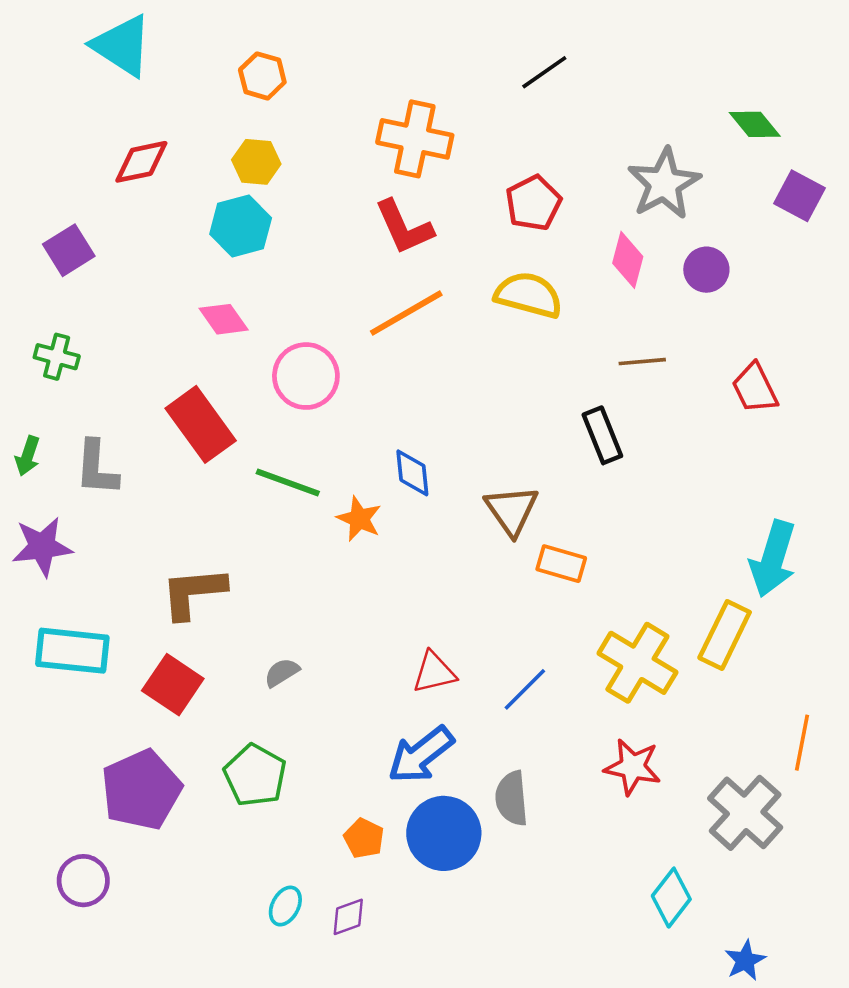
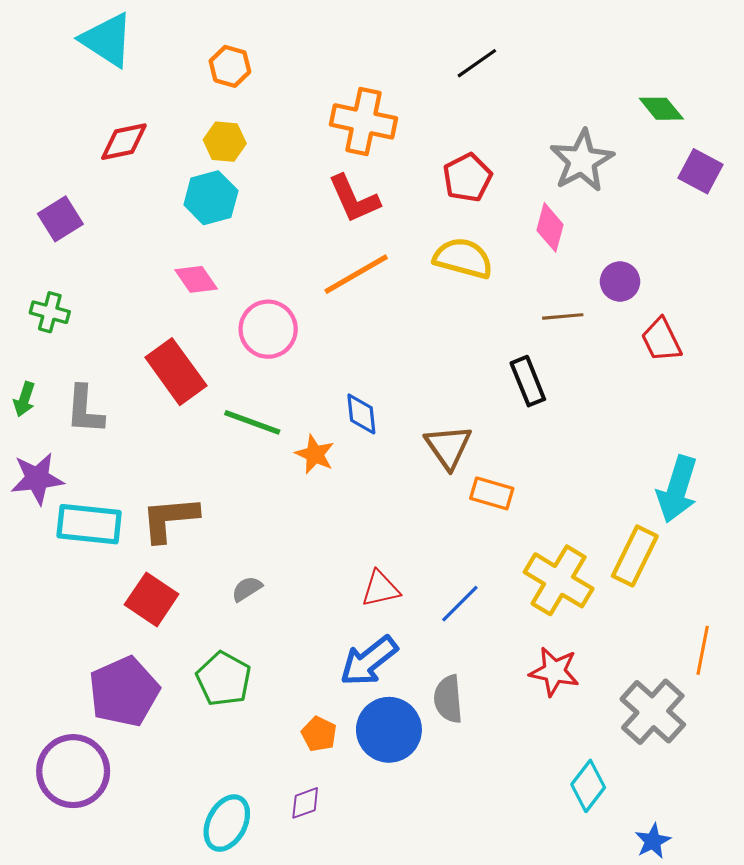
purple circle: (706, 270) -> (620, 281), moved
cyan rectangle: (72, 651) -> (89, 524), moved
purple circle: (83, 881) -> (73, 771), size x1.6
cyan ellipse: (285, 906) -> (227, 823), moved, size x1.6

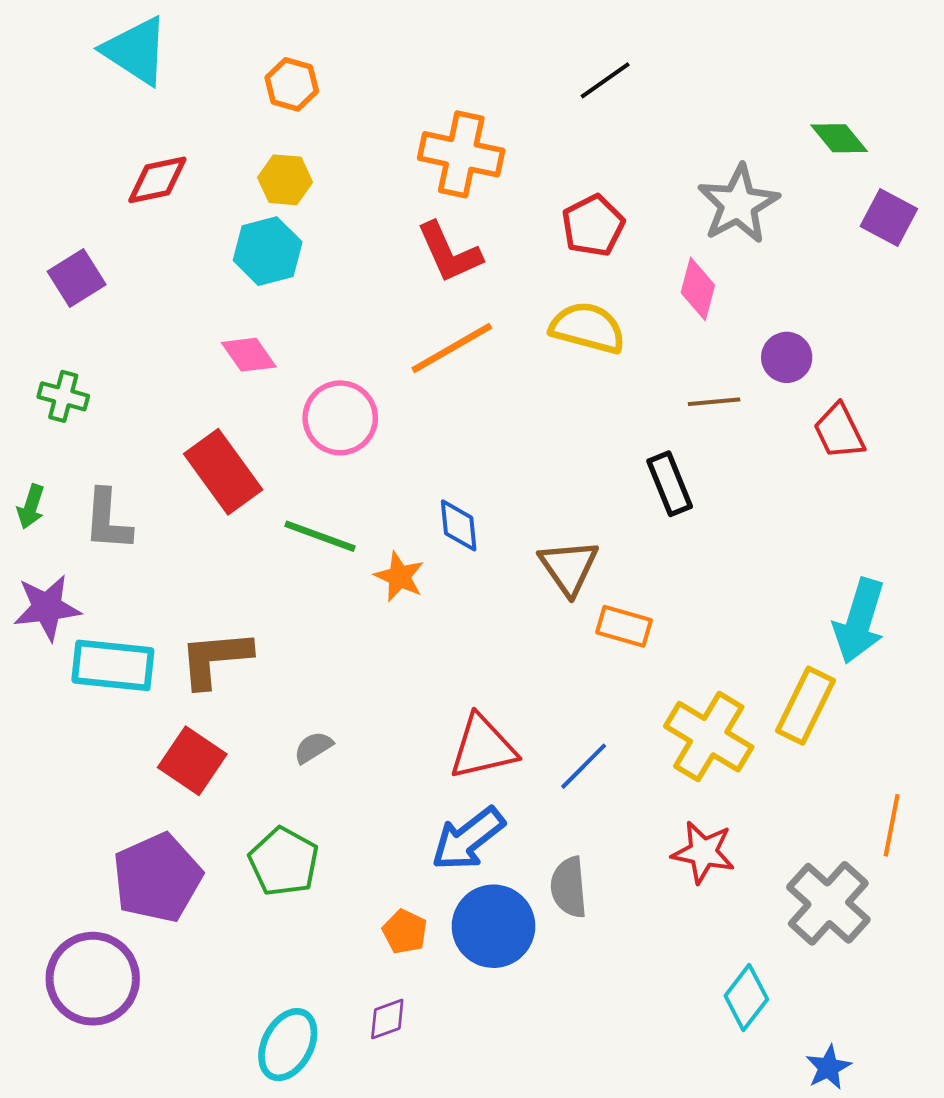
red triangle: (380, 589) -> (483, 747), size x1.4

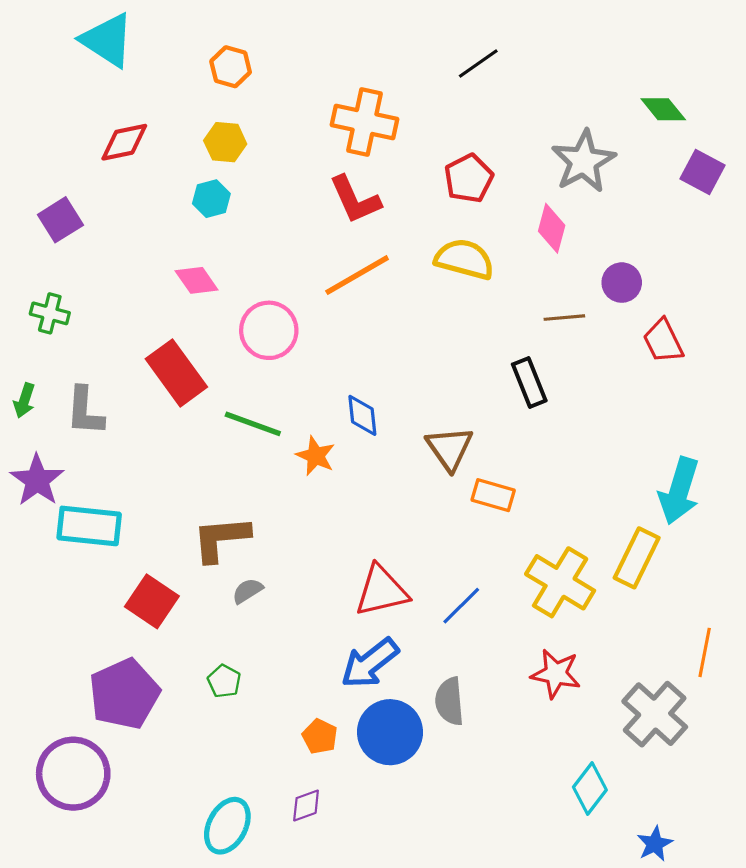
cyan hexagon: (268, 251) -> (211, 199), size x0.7
purple star: (47, 607) -> (37, 480), turned -30
brown L-shape: (215, 659) -> (221, 539), moved
green pentagon: (284, 862) -> (224, 681), size x0.6

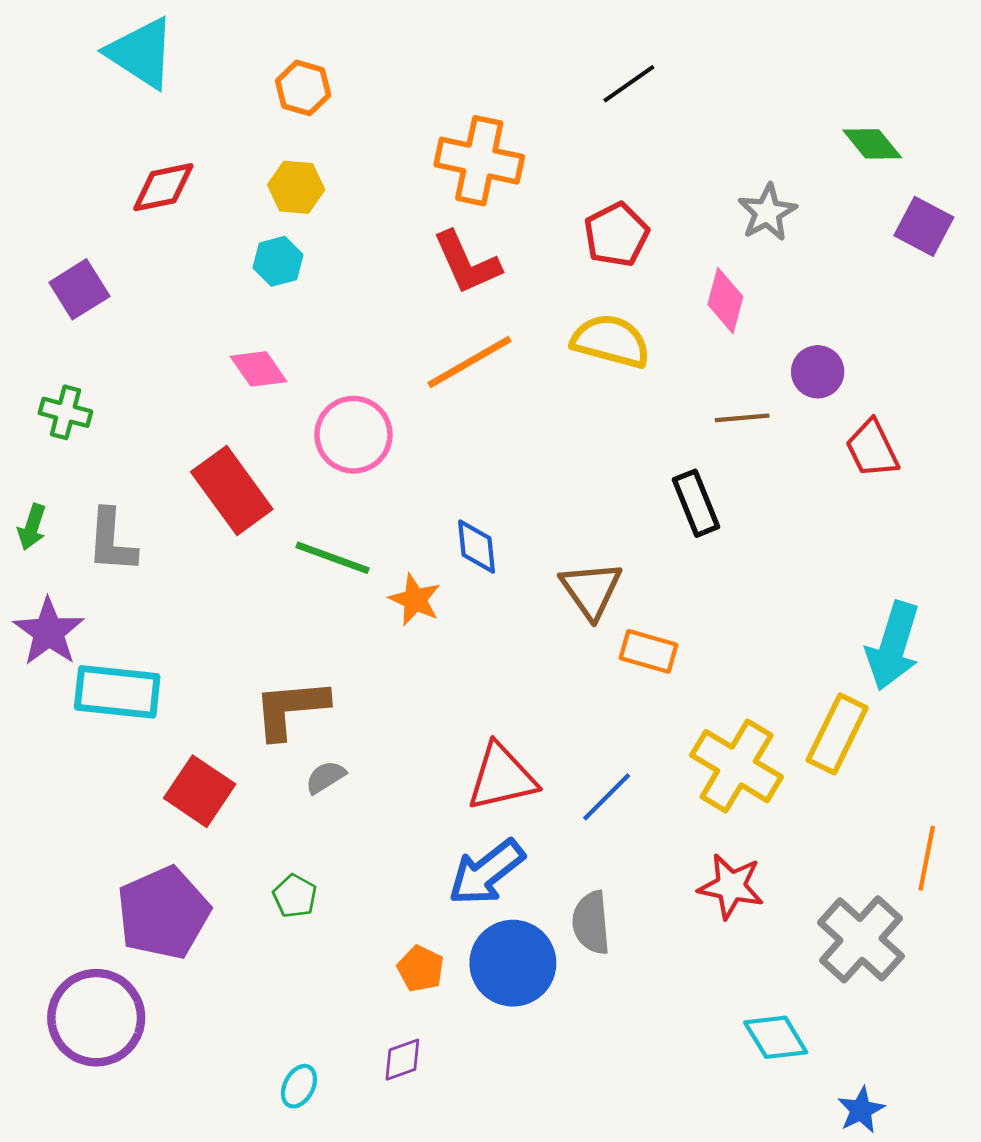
gray star: (583, 161) -> (767, 212), size x0.7
cyan diamond: (590, 789) -> (776, 1037), turned -69
cyan ellipse: (227, 826) -> (299, 1086), size x0.6

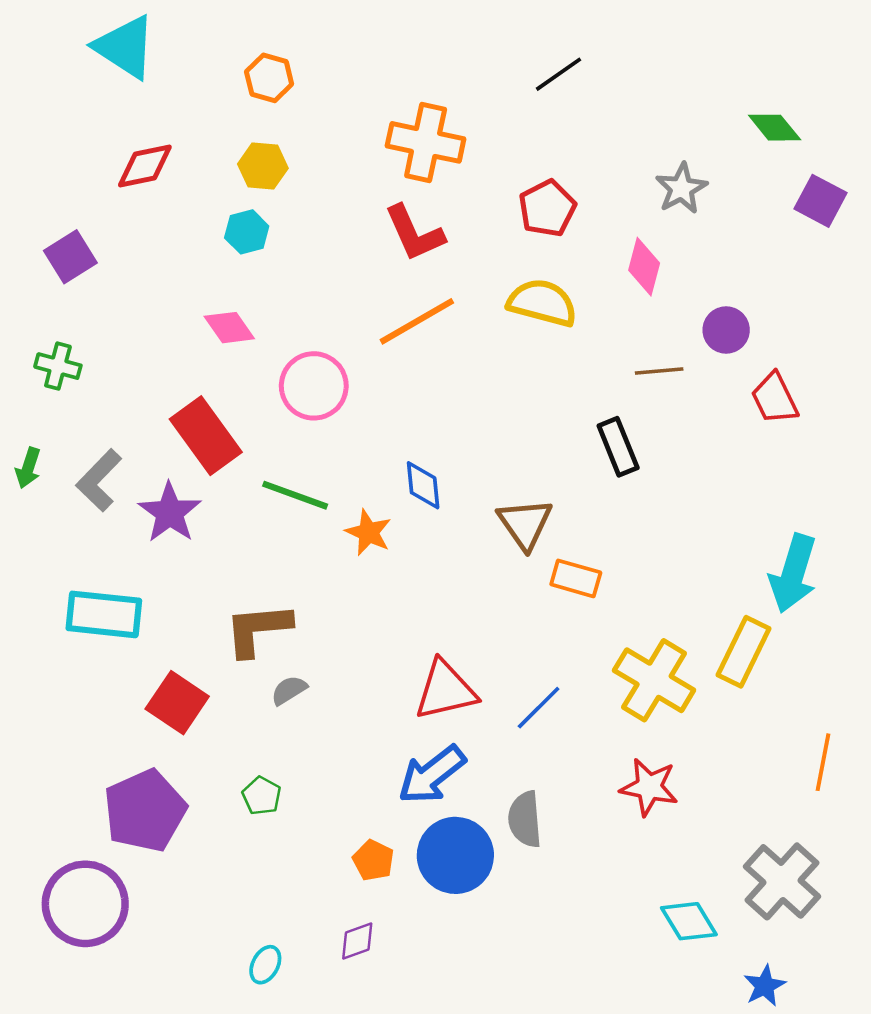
gray L-shape: (112, 541) -> (99, 480), turned 40
purple star: (49, 632) -> (170, 513), moved
gray cross: (861, 939) -> (782, 881), moved

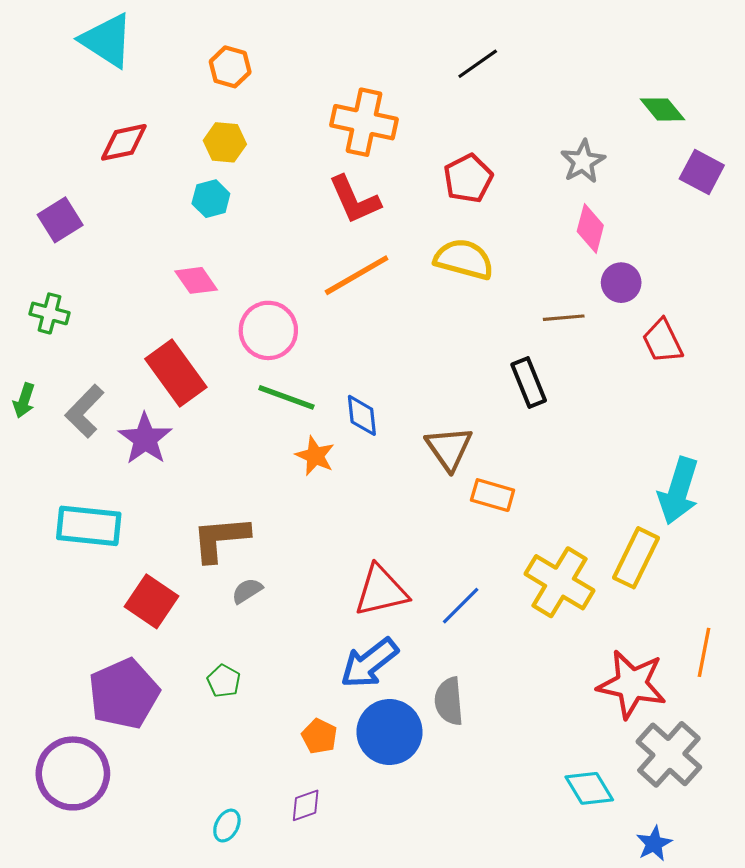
pink diamond: (644, 267) -> (590, 228), moved
green line: (295, 495) -> (286, 397), moved
red star: (649, 787) -> (632, 684), moved, size x1.4

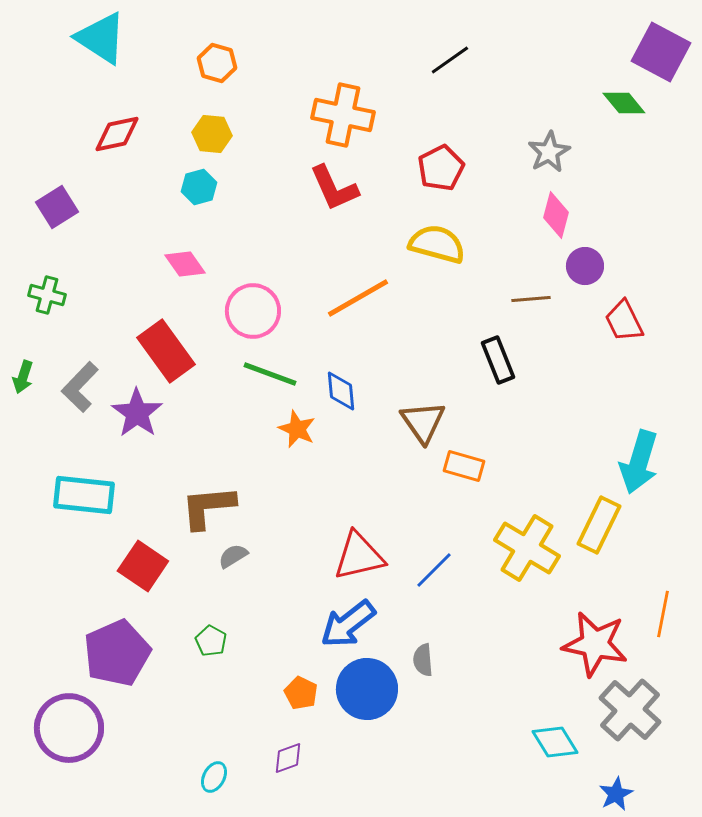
purple square: (702, 172) -> (661, 52), moved, size x1.4
orange line: (357, 275) -> (358, 298), moved
gray semicircle: (449, 701) -> (423, 660), size x0.7

